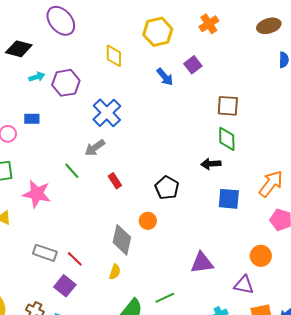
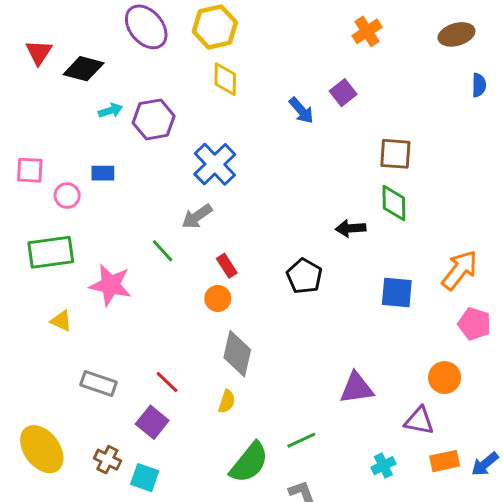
yellow hexagon: (158, 32) -> (215, 27), moved
black arrow: (211, 164) -> (351, 228), moved
orange circle: (148, 221) -> (218, 298), moved
gray rectangle: (45, 253) -> (98, 384), moved

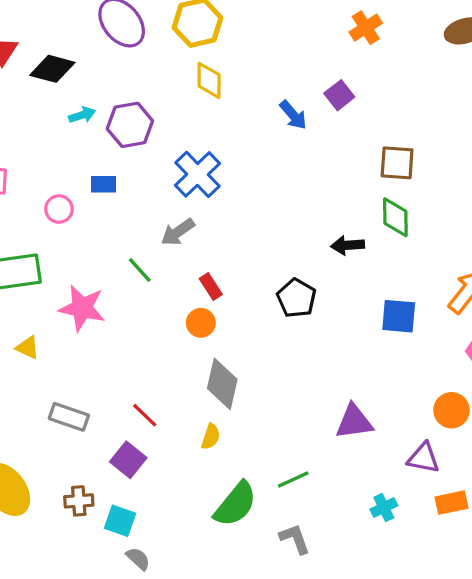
blue rectangle: (103, 173) -> (104, 184), moved
pink circle: (67, 196) -> (59, 209), moved
brown cross: (107, 460) -> (79, 501), turned -30

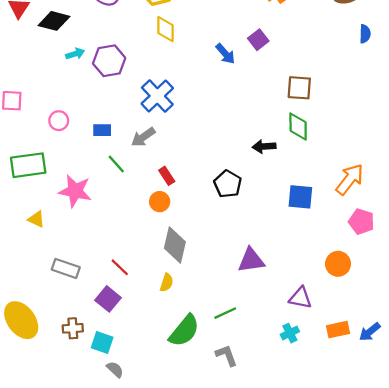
blue rectangle: (104, 184) -> (102, 130), moved
purple triangle: (354, 422) -> (251, 260), moved
purple triangle: (423, 458) -> (300, 298), moved

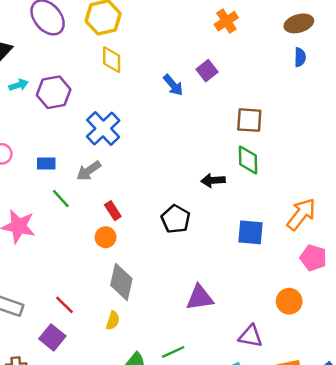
blue semicircle: (365, 34) -> (300, 57), moved

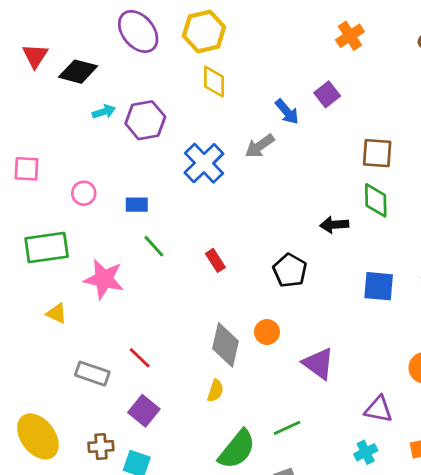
gray arrow: (89, 171) -> (260, 146), moved
orange circle: (106, 237) -> (267, 332), moved
purple triangle: (200, 298) -> (318, 363), turned 44
red line: (64, 305) -> (140, 358), moved

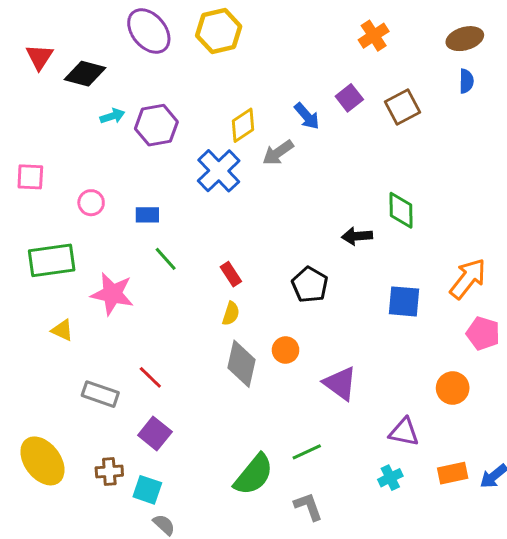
yellow diamond: (214, 82) -> (243, 125), moved, turned 56
brown square: (377, 153) -> (403, 107), moved, turned -32
yellow semicircle: (215, 391) -> (231, 314), moved

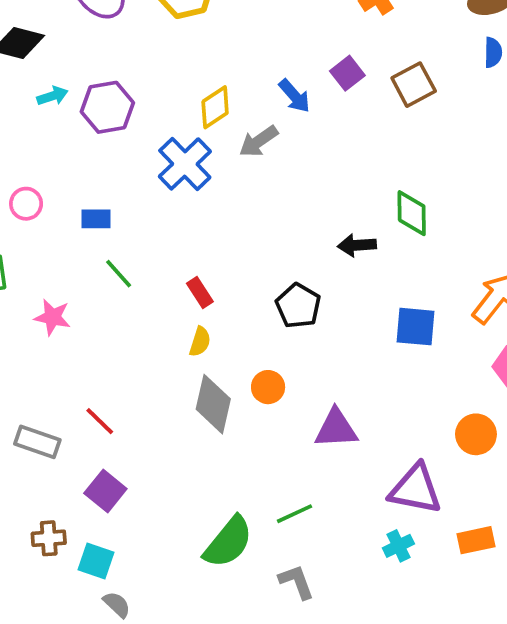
pink star: (112, 294) -> (53, 317), size x0.7
purple triangle: (340, 383) -> (336, 429), turned -39
purple triangle: (404, 432) -> (415, 489), size x1.4

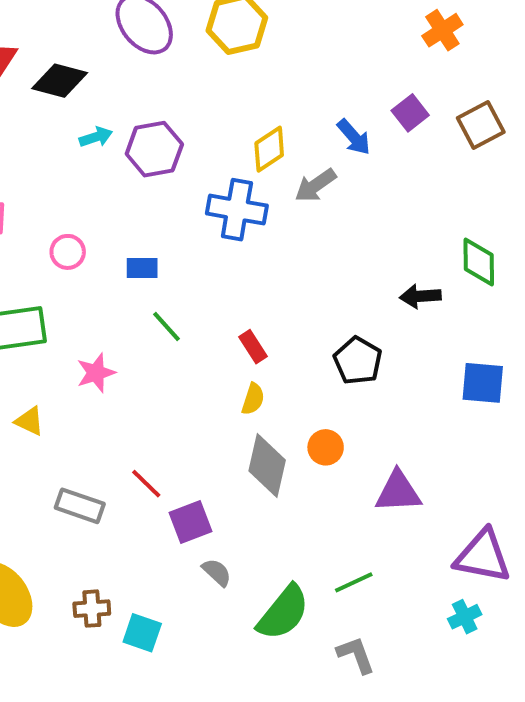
blue cross: (185, 164) -> (237, 210), turned -36
pink star: (53, 317) -> (96, 373), turned -30
purple square: (105, 491) -> (191, 522), moved, turned 30
gray semicircle: (117, 604) -> (217, 572), moved

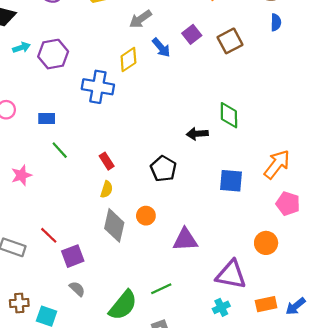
yellow diamond: (269, 149) -> (128, 59), moved
gray arrow: (316, 185) -> (140, 19), moved
gray semicircle: (217, 572) -> (77, 289), moved

